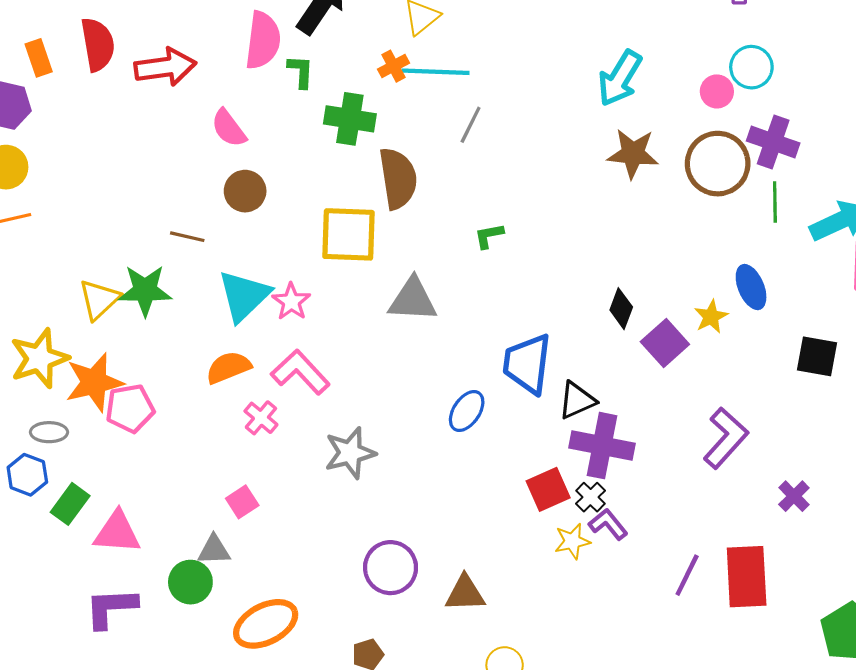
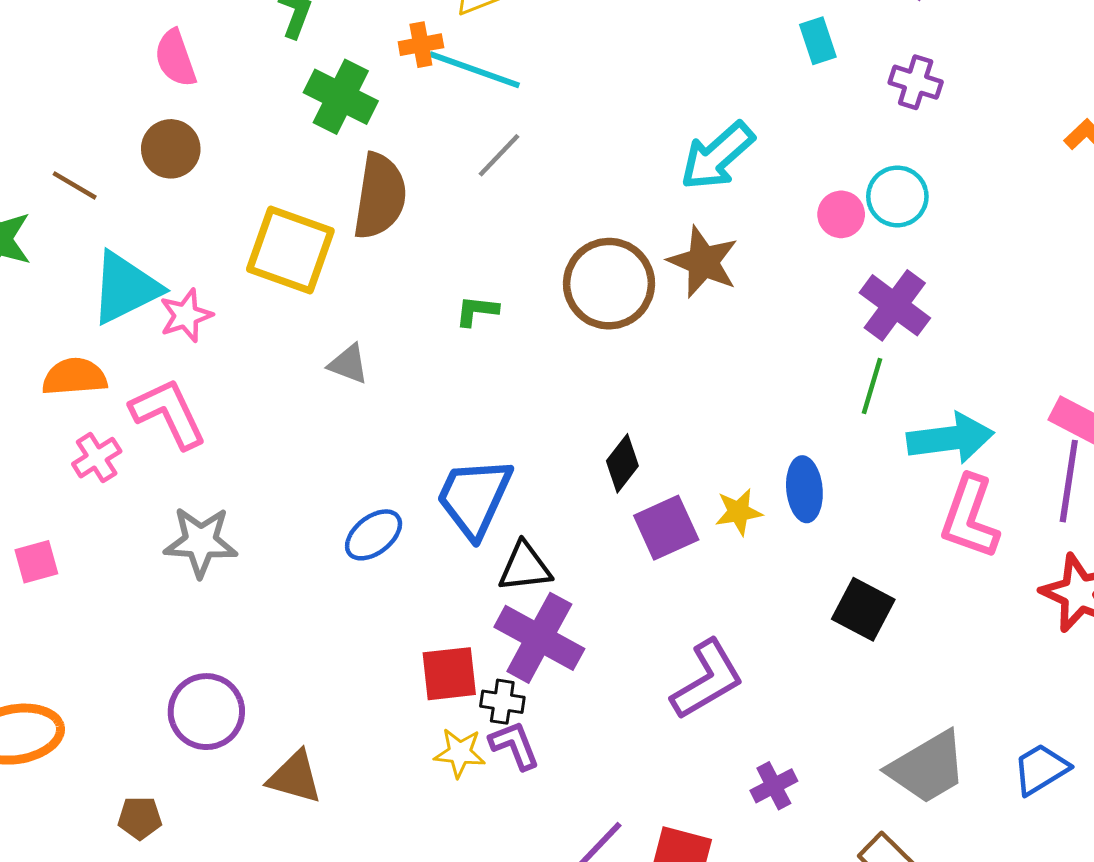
brown circle: (718, 164) -> (609, 284), moved
gray triangle: (413, 300) -> (348, 364), size x0.6
black cross: (590, 497) -> (502, 702), turned 36

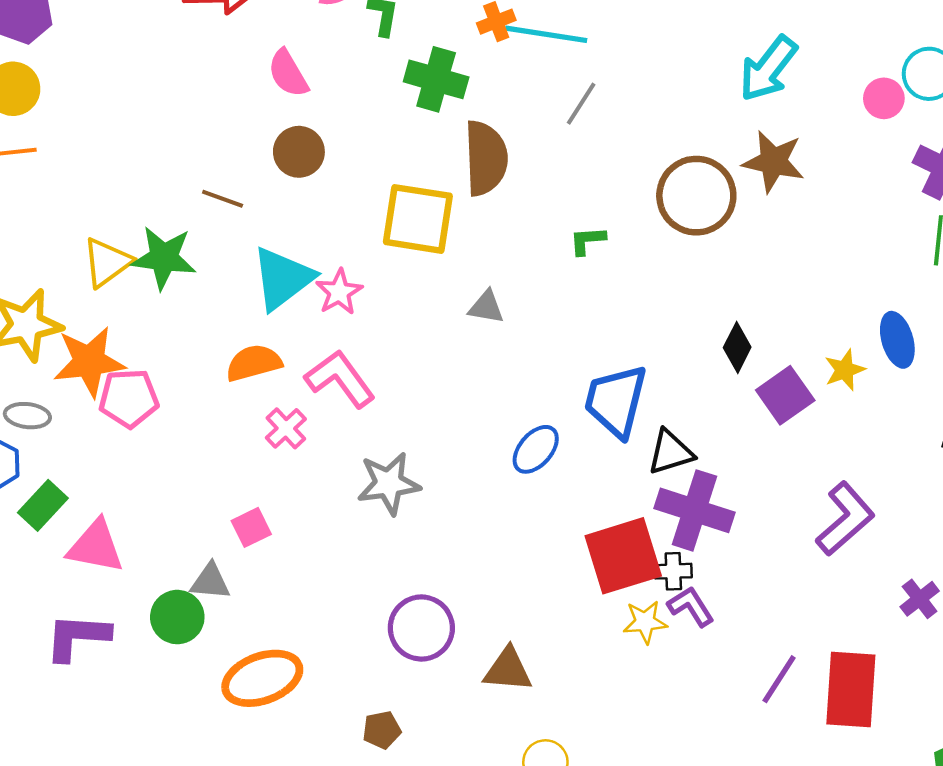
red square: (449, 674) -> (623, 556), size x1.5

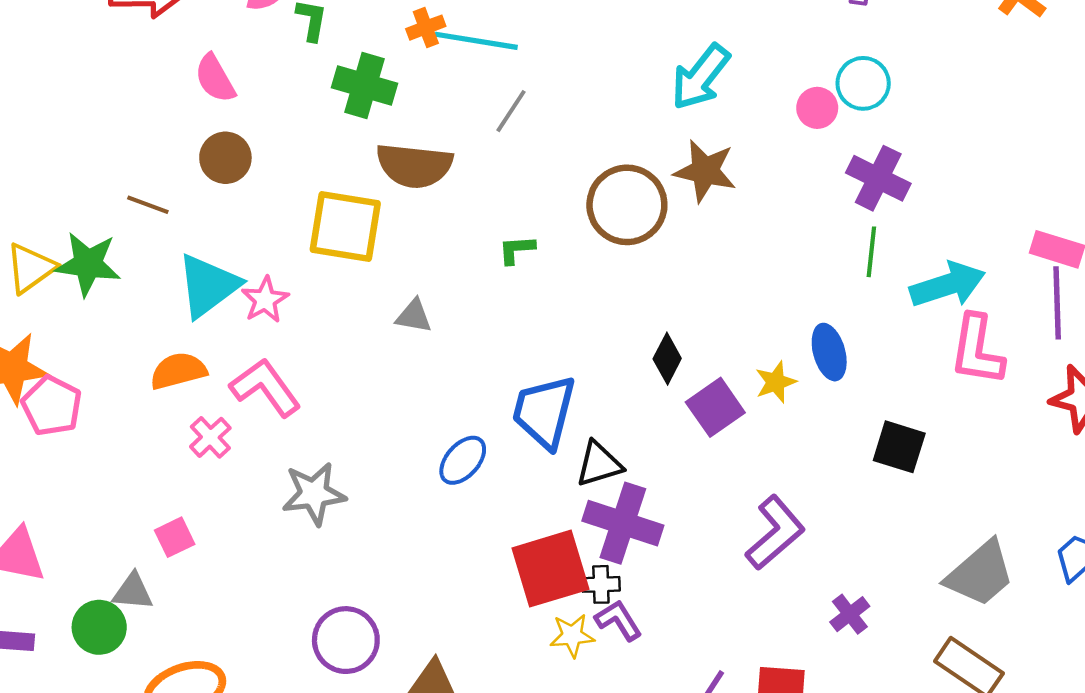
brown semicircle: (486, 158) -> (414, 166), turned 98
pink pentagon: (129, 398) -> (52, 406), turned 30

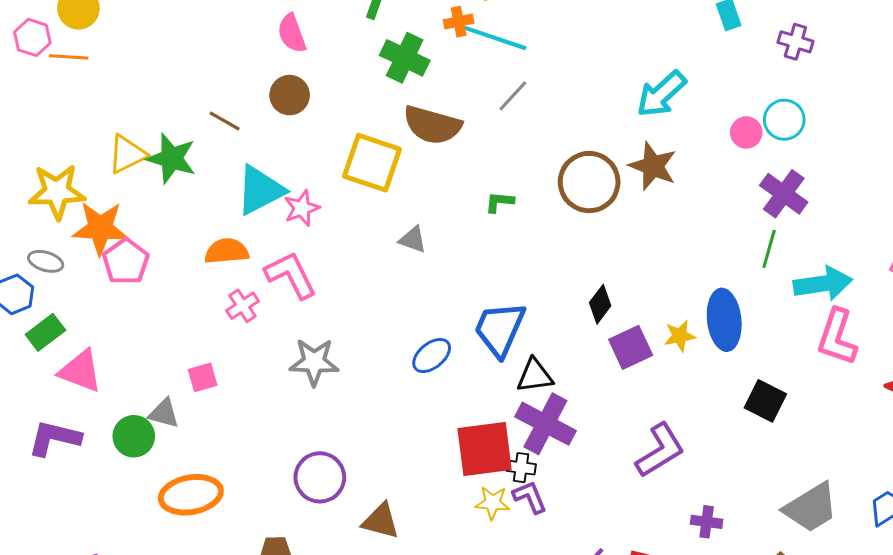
blue ellipse: (829, 352) -> (724, 320), size x1.4
purple cross: (850, 614) -> (707, 522), turned 36

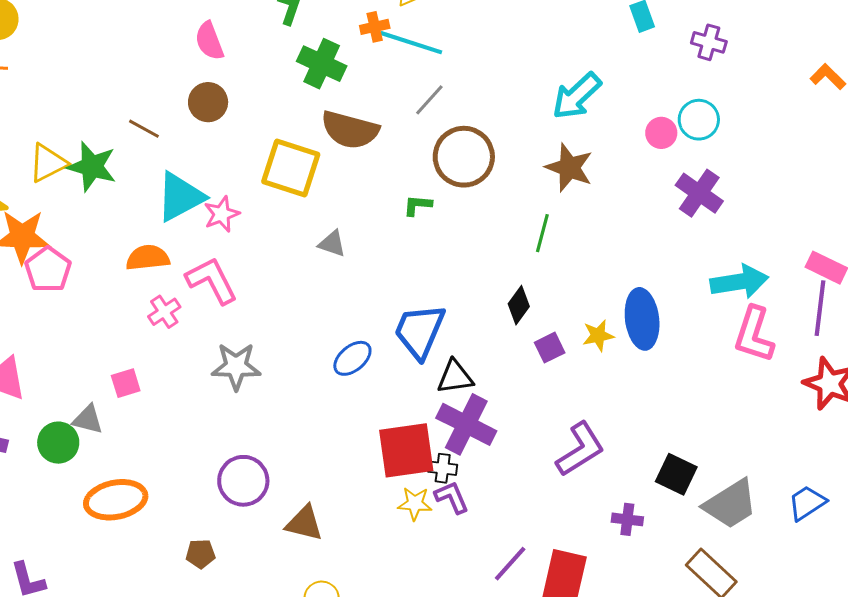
brown circle: (589, 182) -> (464, 157), moved
green line: (769, 249) -> (542, 233), moved
purple square: (631, 347) -> (550, 348), size x0.7
black square: (765, 401) -> (676, 474), moved

